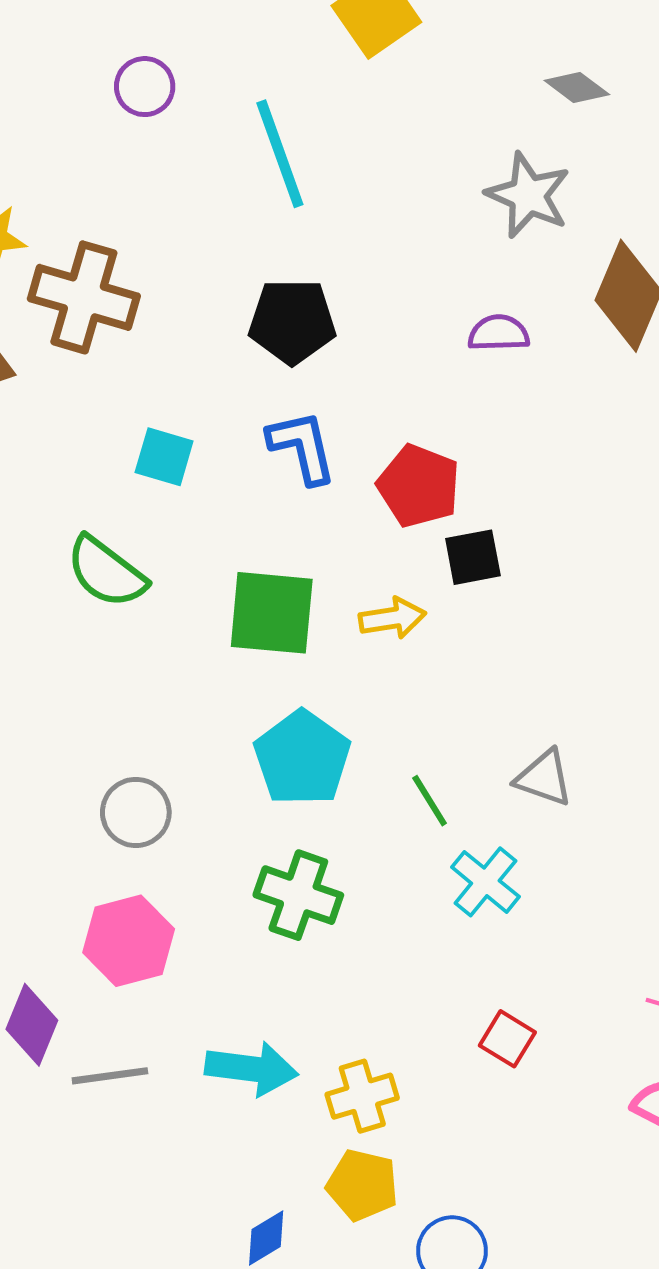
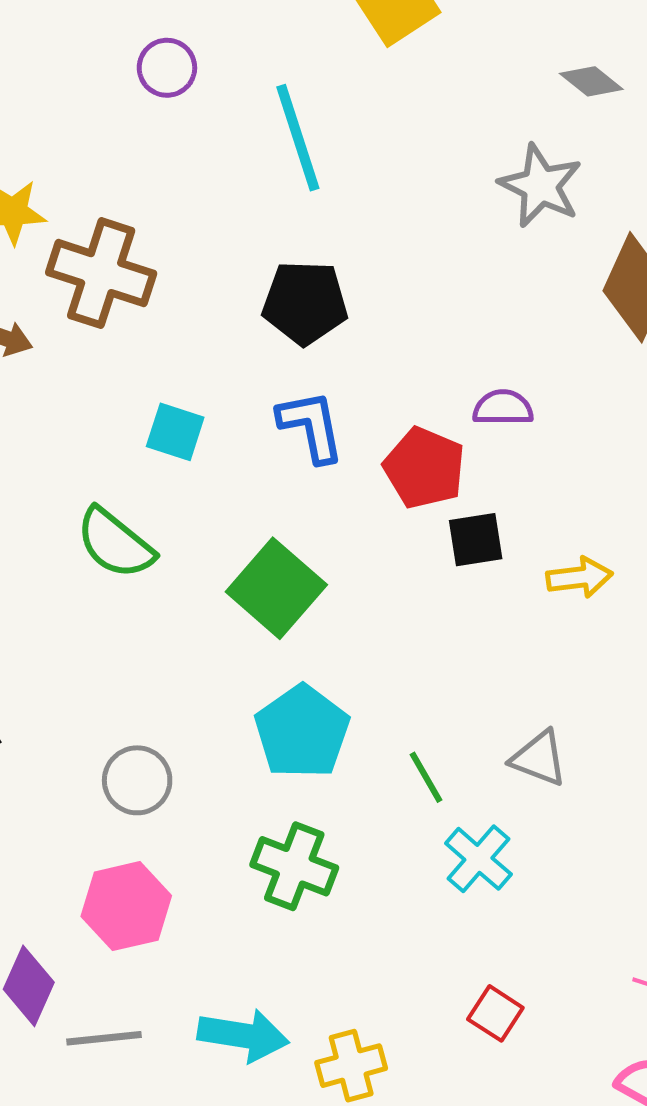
purple semicircle: (499, 333) -> (503, 408), moved
green square: (272, 613) -> (276, 588), turned 34
yellow arrow: (392, 618) -> (579, 577), moved

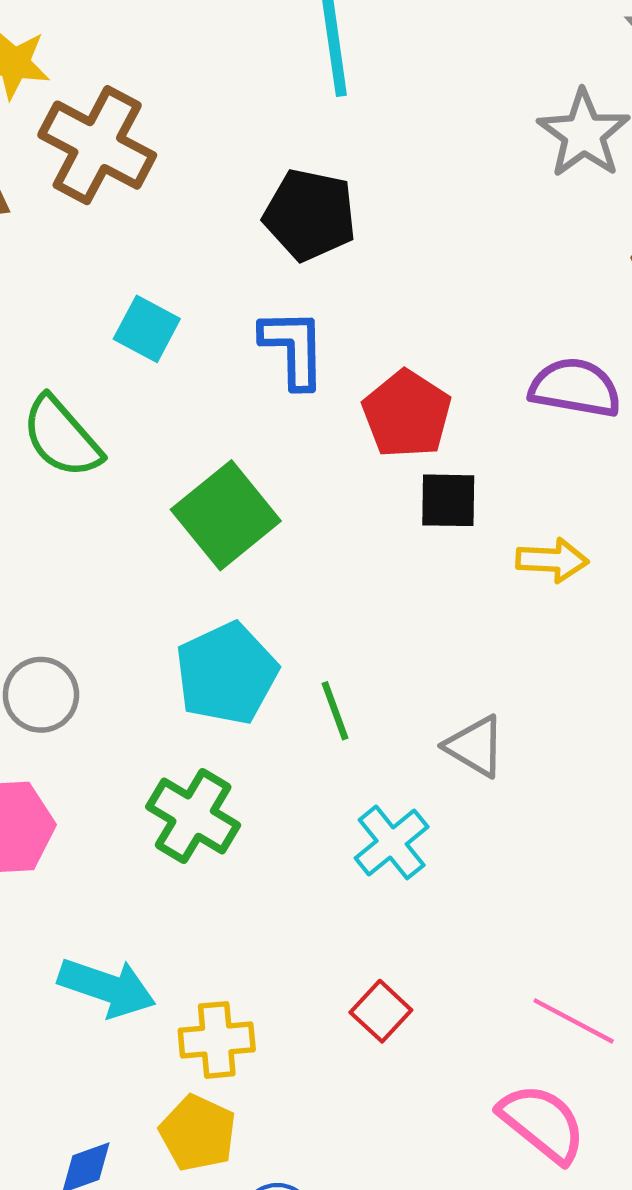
purple semicircle: (503, 408) -> (575, 388), moved, size x1.4
green line: (426, 777) -> (335, 711), moved

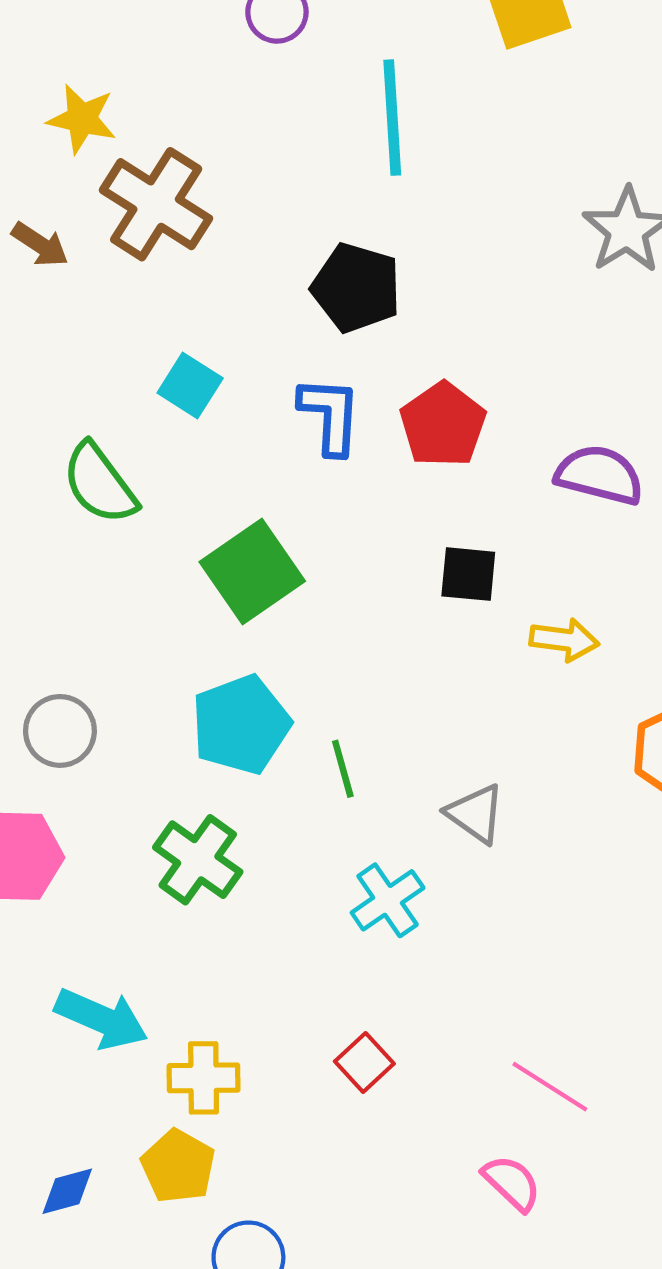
red pentagon: (407, 414) -> (443, 425), moved
pink semicircle: (542, 1123) -> (512, 1183), size x0.7

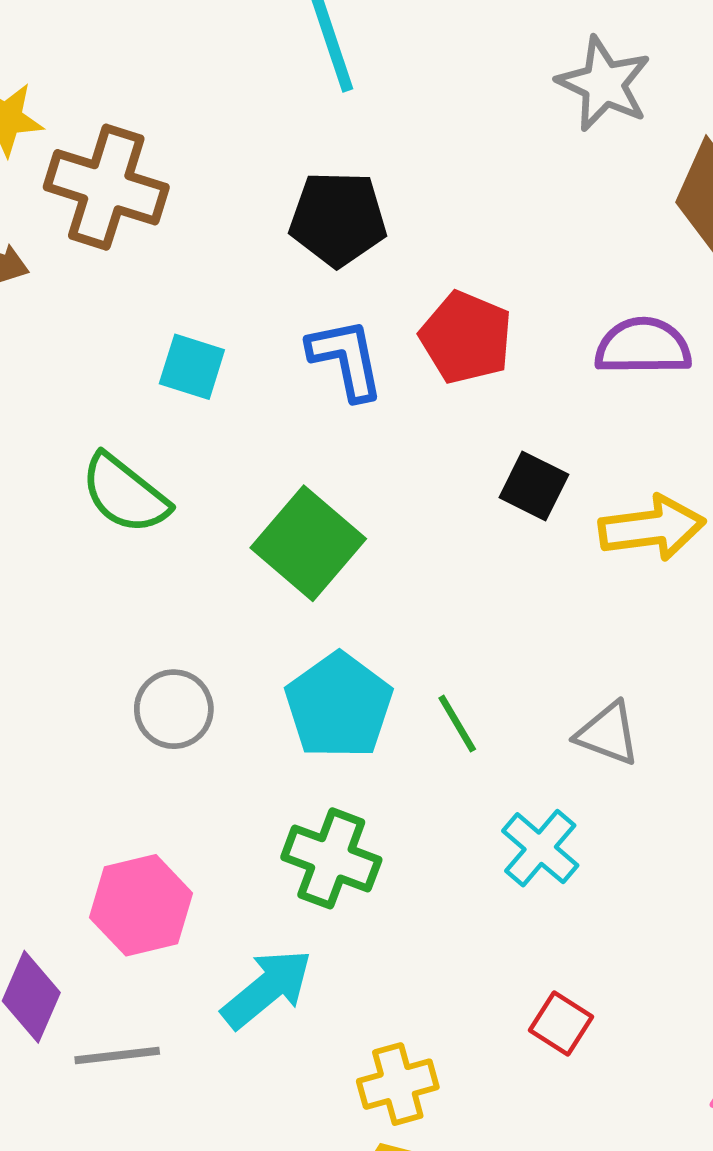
black square: (468, 574) -> (534, 486), turned 36
yellow arrow: (564, 640) -> (652, 528), size x1.4
gray circle: (60, 731) -> (174, 709), moved
cyan arrow: (101, 1019) -> (267, 989), moved, turned -48

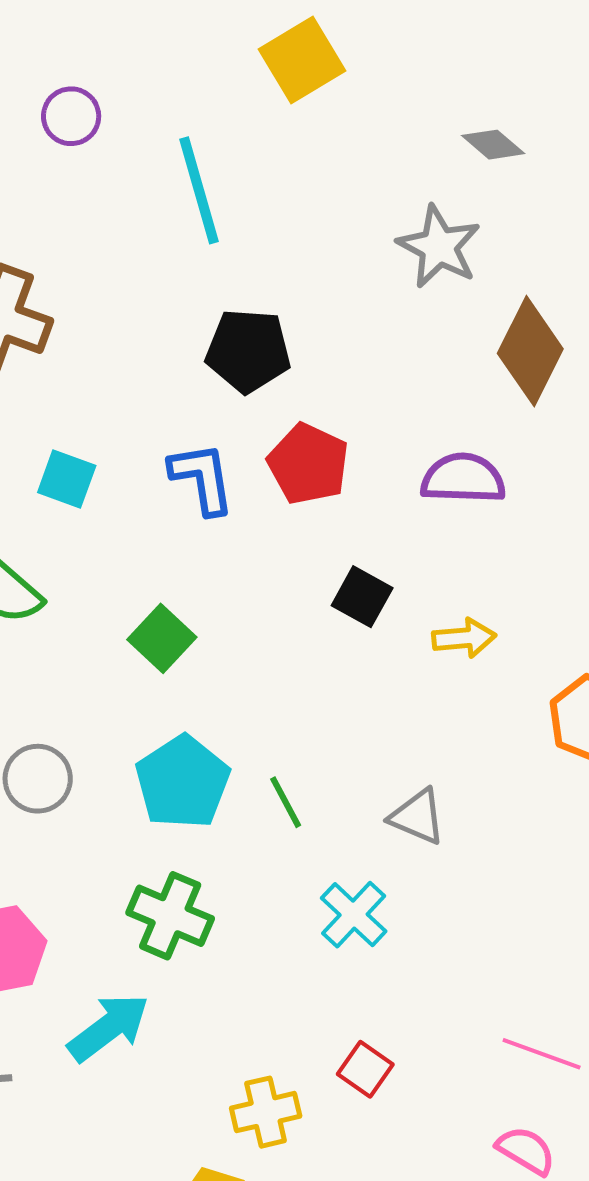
black pentagon: (338, 219) -> (248, 351), moved
yellow arrow: (652, 528) -> (464, 638), size x0.7
green square: (308, 543) -> (162, 638), size x0.7
yellow cross: (398, 1084) -> (266, 1112), moved

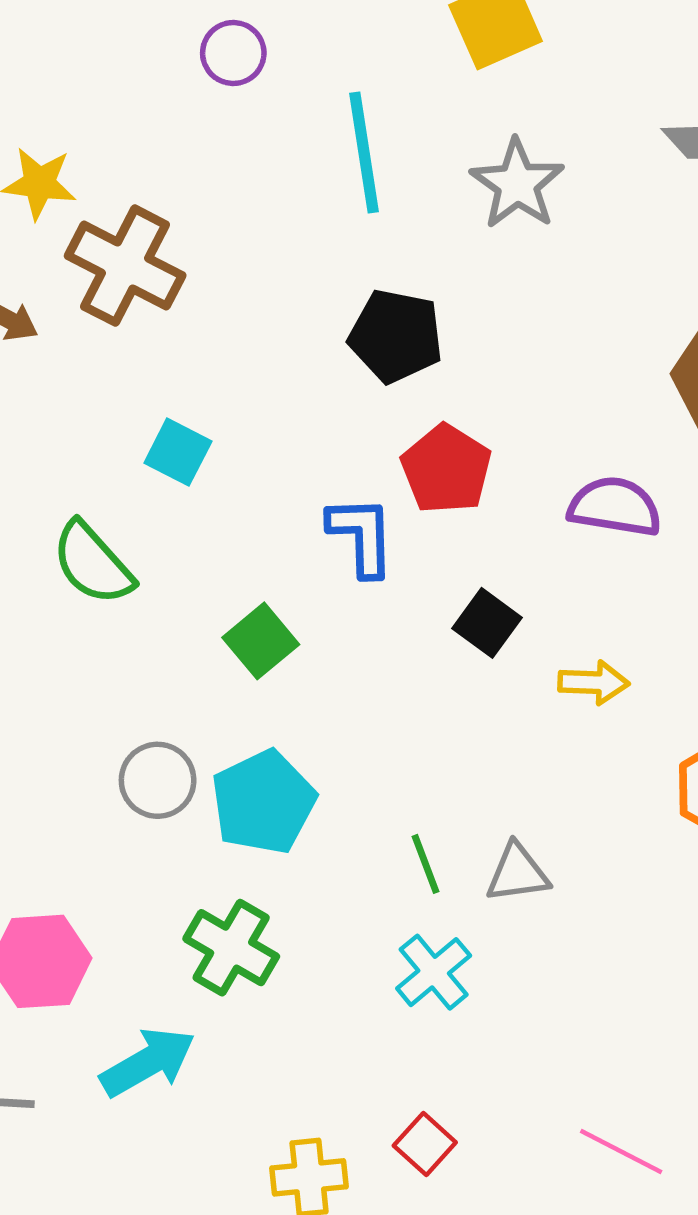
gray star: (439, 247) -> (517, 184), moved
blue L-shape: (202, 478) -> (361, 536), moved
gray circle: (38, 779) -> (158, 780), moved
green line: (286, 802) -> (426, 864), moved
gray triangle: (417, 817) -> (517, 873), turned -38

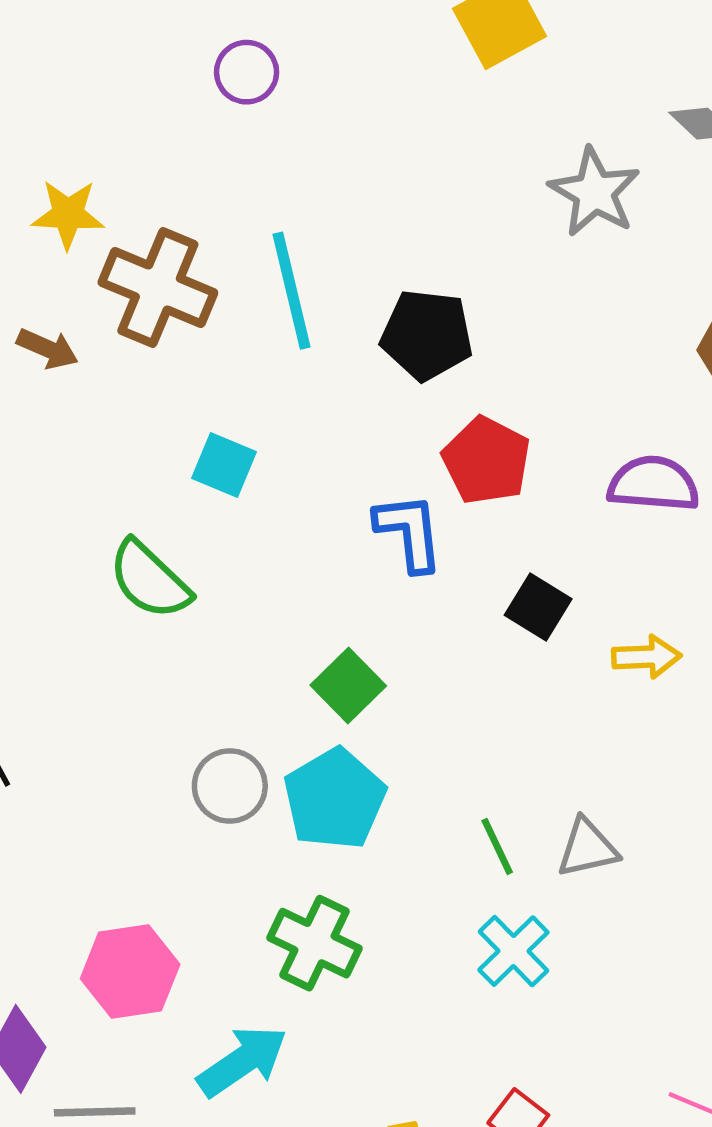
cyan line: (364, 152) -> (292, 291), moved
gray star: (517, 184) -> (595, 192), moved
green square: (261, 641) -> (348, 686), moved

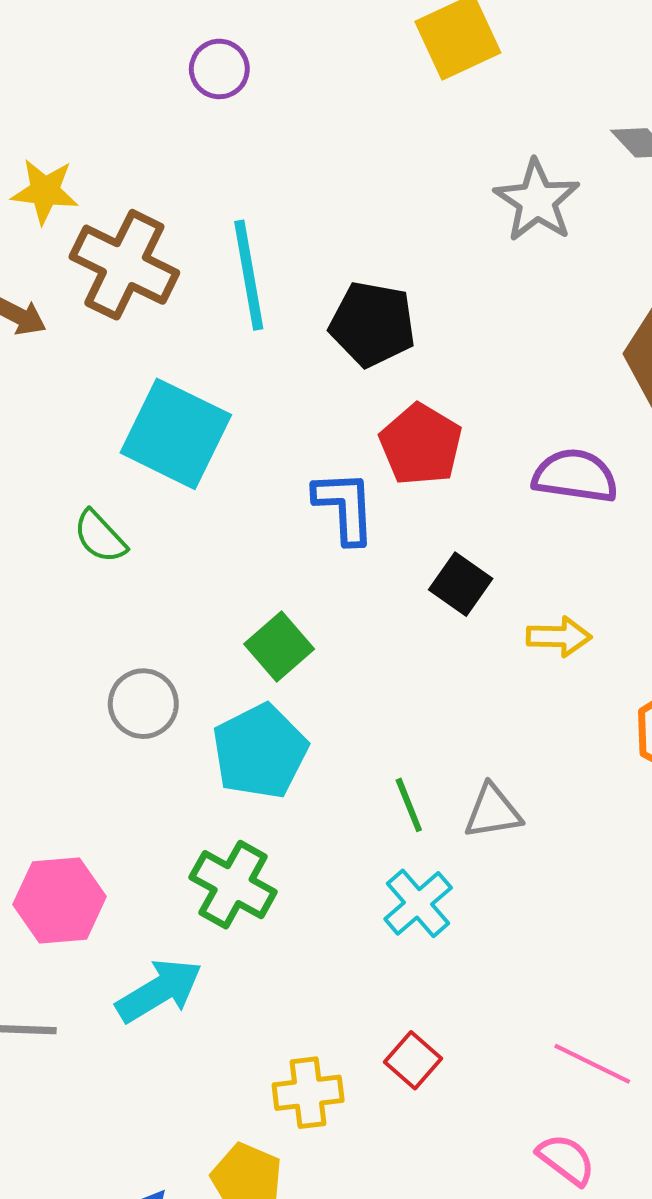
cyan square: (224, 465) -> (176, 434), size x1.8
green semicircle: (149, 580) -> (100, 537), size x0.7
gray circle: (230, 786) -> (143, 704), moved

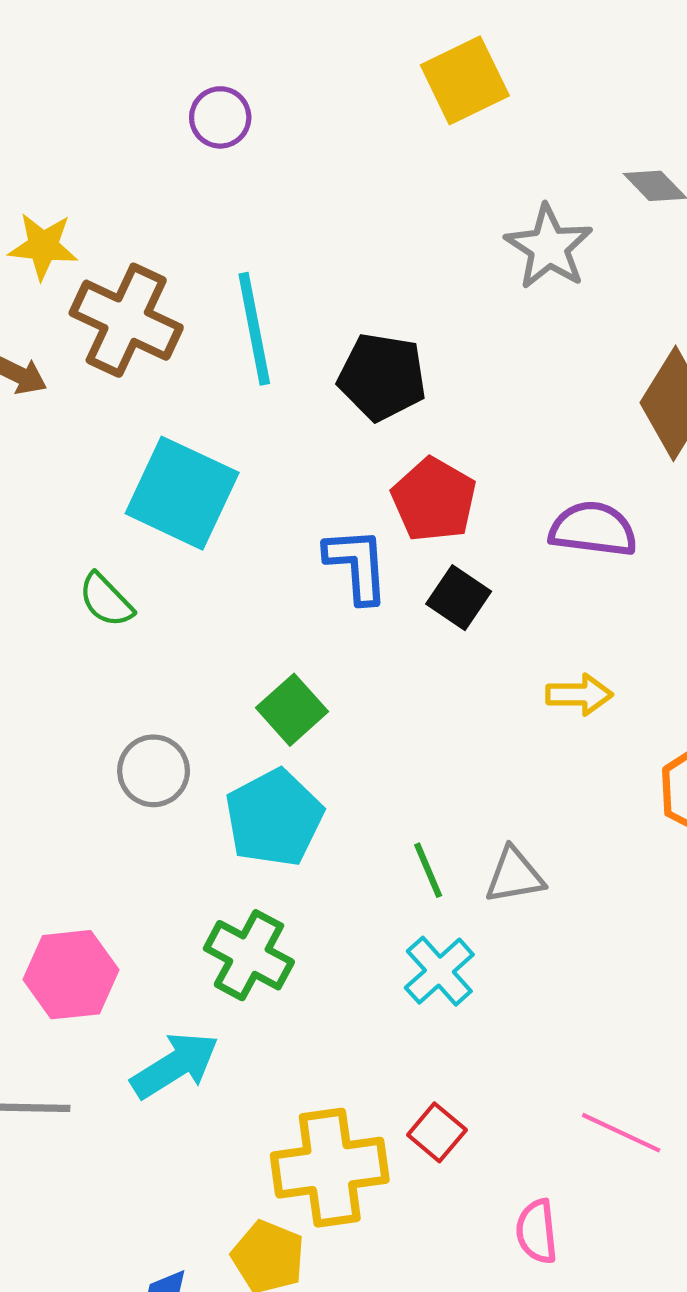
black square: (461, 584) -> (459, 598), moved
yellow cross: (308, 1093) -> (330, 1168), size x1.6
pink semicircle: (566, 1159) -> (537, 1231), moved, turned -132

